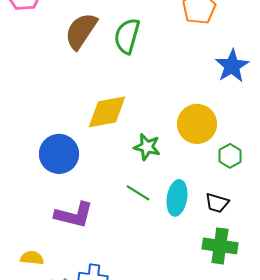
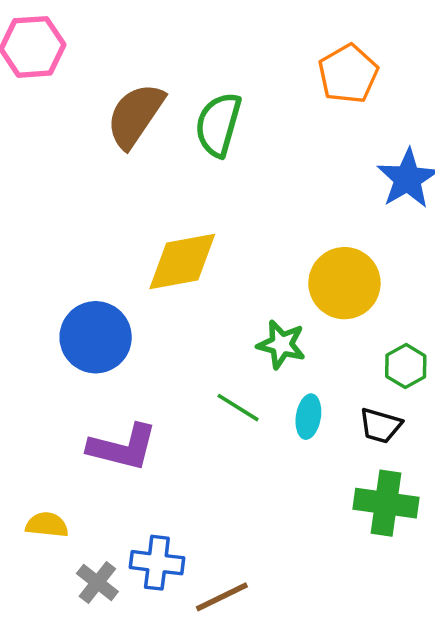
green star: (147, 147) -> (281, 344), moved
green hexagon: (230, 156) -> (406, 366), moved
cyan ellipse: (177, 198) -> (308, 417), size x0.7

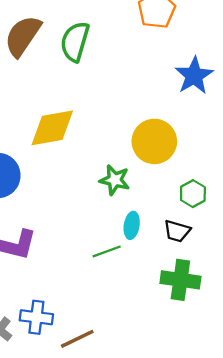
green line: (238, 408) -> (107, 251), moved, turned -52

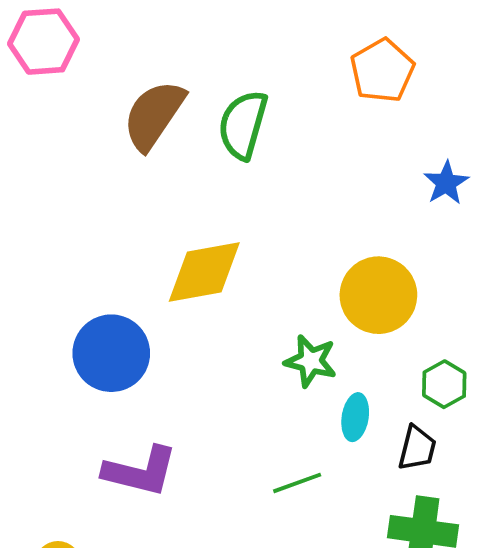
blue star: (194, 76) -> (446, 183), size x0.7
cyan ellipse: (132, 225) -> (355, 417), moved
black trapezoid: (177, 231) -> (417, 448), turned -92

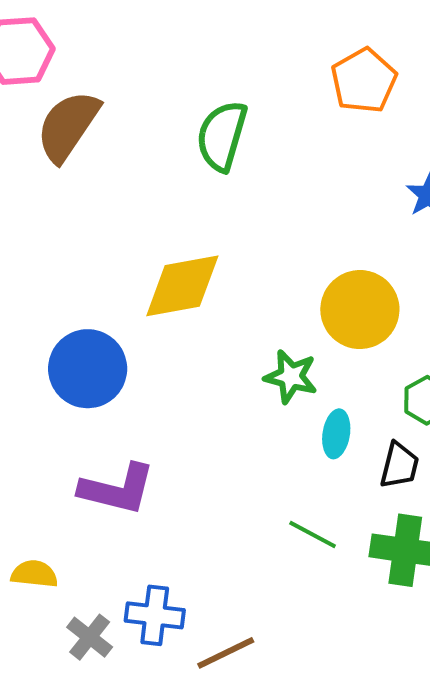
brown semicircle: (154, 115) -> (68, 126), moved
green line: (297, 483) -> (313, 534), moved, turned 48

